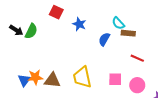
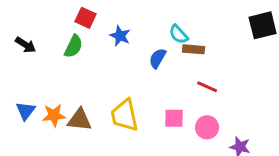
green semicircle: (31, 31) -> (74, 46), moved
blue triangle: (24, 80) -> (26, 111), moved

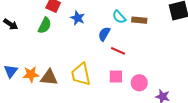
brown rectangle: (194, 49) -> (139, 20), moved
red line: (207, 87) -> (118, 51), moved

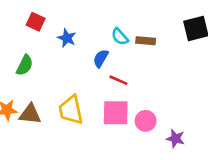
green semicircle: (45, 25) -> (25, 65), moved
pink square: (116, 76) -> (116, 113), size x1.5

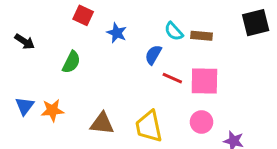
yellow trapezoid: (71, 110) -> (149, 126), moved
pink square: (116, 113) -> (204, 81), moved
brown triangle: (30, 114) -> (102, 123), moved

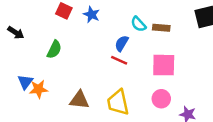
blue star: (117, 33) -> (92, 15), moved
red line: (172, 78) -> (119, 60), moved
blue triangle: (25, 106) -> (25, 82), moved

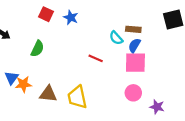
cyan semicircle: (138, 24) -> (116, 38), moved
blue semicircle: (122, 43) -> (134, 45), moved
brown triangle: (79, 100) -> (48, 94), moved
yellow trapezoid: (118, 102) -> (77, 97), moved

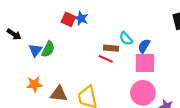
red square: (46, 14) -> (68, 19), moved
brown rectangle: (133, 29) -> (111, 48), moved
blue triangle: (12, 78) -> (35, 50), moved
pink circle: (133, 93) -> (143, 93), size x1.5

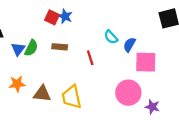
brown rectangle: (111, 48) -> (60, 47), moved
red line: (106, 59) -> (90, 58), turned 48
pink square: (145, 63) -> (146, 62), moved

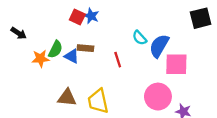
blue semicircle: (129, 45) -> (159, 46), size x1.5
blue triangle: (18, 49) -> (72, 56), moved, turned -40
orange star: (17, 84) -> (40, 59), moved

